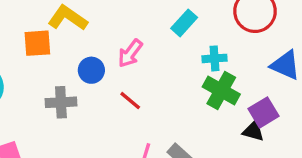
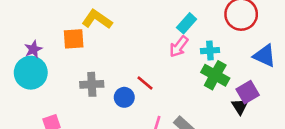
pink arrow: (130, 53) -> (179, 47), moved
blue circle: (91, 70) -> (124, 97), moved
black triangle: (253, 131) -> (240, 106), turned 42

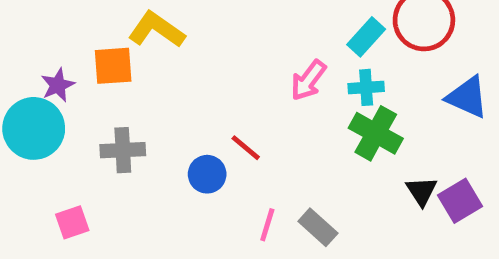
cyan rectangle: (187, 23) -> (366, 37), moved
purple star: (33, 49) -> (58, 85), moved
gray cross: (92, 84) -> (123, 150), moved
purple square: (248, 92) -> (460, 201), moved

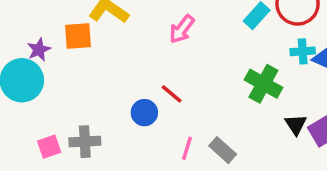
pink arrow: (308, 80) -> (182, 29), moved
cyan cross: (366, 87) -> (303, 51), moved
gray cross: (123, 150) -> (85, 142), moved

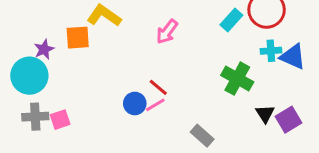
gray cross: (85, 142) -> (35, 117), moved
pink square: (49, 147) -> (60, 120), moved
pink line: (187, 148) -> (155, 105), moved, turned 42

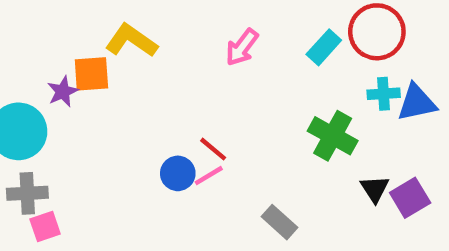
pink arrow: (167, 32) -> (242, 47), moved
purple star: (44, 49) -> (63, 92), moved
blue triangle: (293, 57) -> (417, 103), turned -36
pink square: (60, 120) -> (45, 227), moved

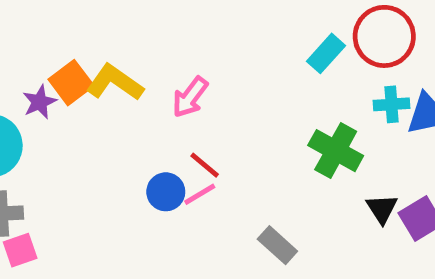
yellow L-shape: (131, 41) -> (115, 83), moved
pink arrow: (242, 47) -> (190, 97), moved
orange square: (91, 74) -> (71, 83), turned -33

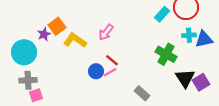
yellow L-shape: (115, 83) -> (75, 40), moved
black triangle: (382, 209) -> (185, 78), size x1.5

